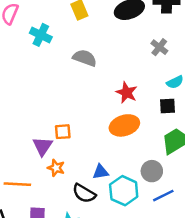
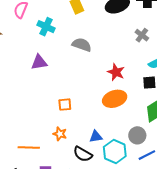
purple triangle: (43, 146) -> (39, 62), moved, turned 48

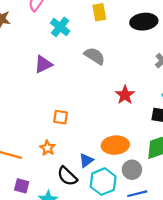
purple triangle: (39, 62) -> (43, 64), turned -30
orange ellipse: (115, 99) -> (115, 145), moved
blue triangle: (96, 137) -> (86, 160), turned -40

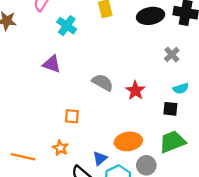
gray semicircle: (95, 56) -> (103, 82), moved
purple triangle: (43, 64) -> (52, 64), turned 48

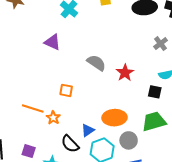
orange line: (23, 157) -> (33, 109), moved

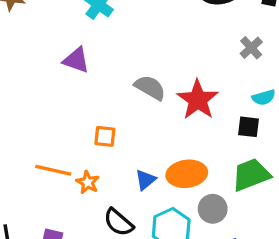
red star: (125, 73) -> (198, 100), size x1.4
blue triangle: (88, 130) -> (145, 180), moved

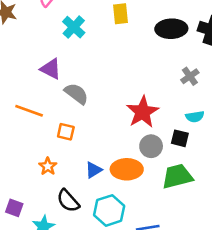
gray semicircle: (150, 88) -> (76, 94), moved
orange line: (53, 170) -> (29, 111), moved
gray circle: (213, 209) -> (151, 146), moved

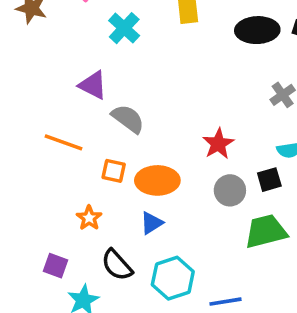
red star: (143, 112) -> (218, 144), size x0.7
black square: (180, 138) -> (269, 180), turned -30
orange ellipse: (127, 169) -> (157, 180), moved
purple square: (14, 208) -> (56, 266), moved

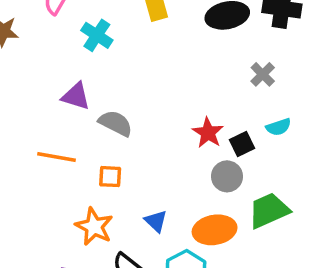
orange ellipse: (157, 180) -> (215, 230), moved
black square: (269, 180) -> (242, 144), moved
orange star: (89, 218) -> (94, 227), size x1.5
blue triangle: (152, 223) -> (156, 221), turned -35

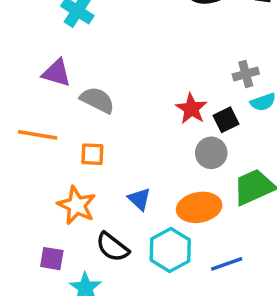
gray cross: (263, 74) -> (246, 74), moved, turned 30

